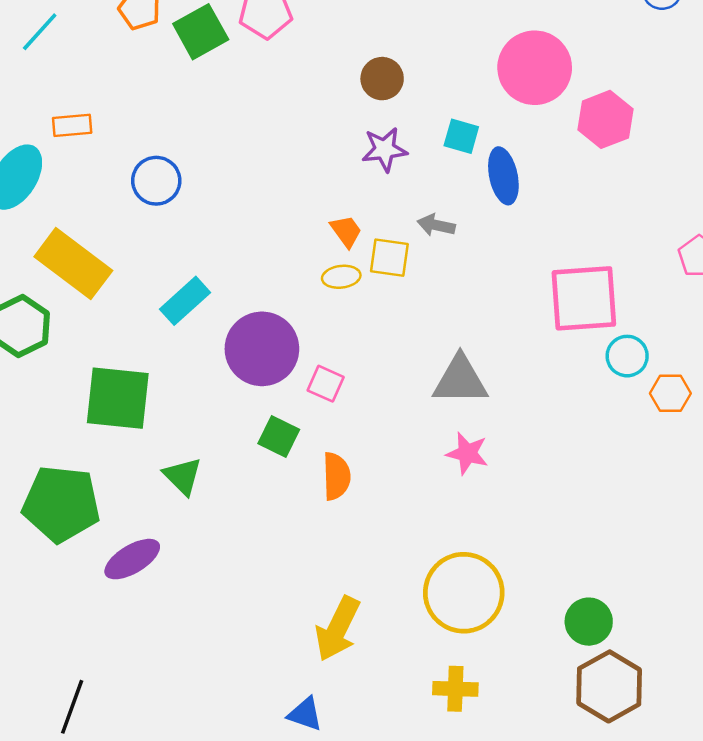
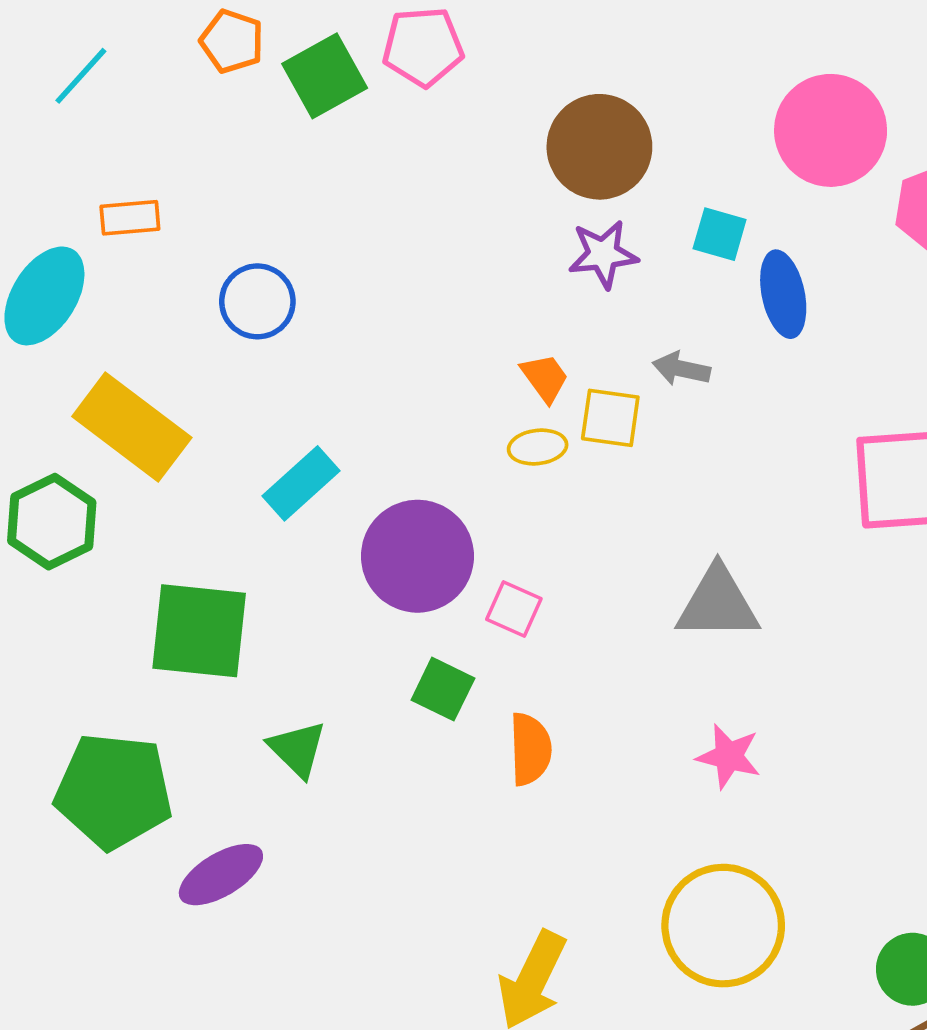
brown circle: (382, 79) -> (599, 147), size x1.6
pink star: (467, 453) -> (729, 756), moved

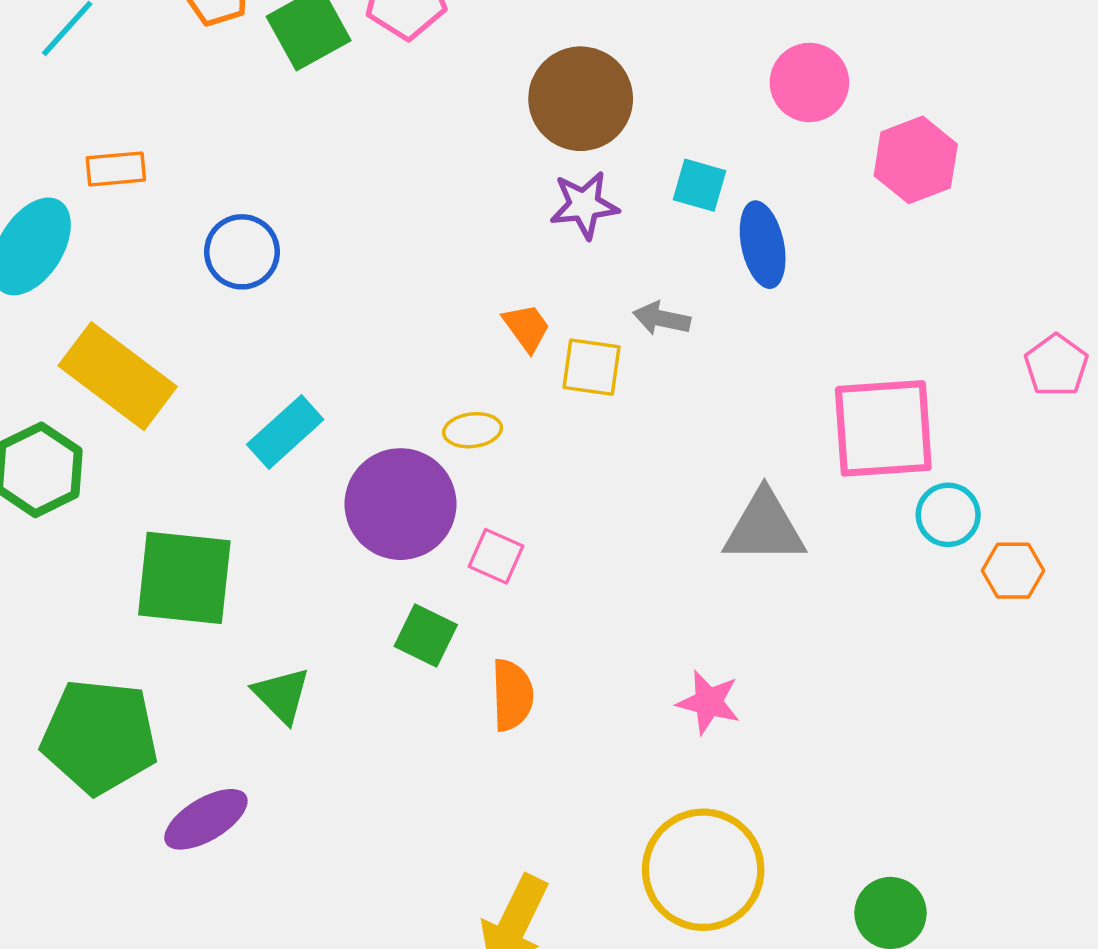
pink circle: (831, 130) -> (809, 82), size x0.7
yellow ellipse: (538, 447) -> (473, 430), moved
gray triangle: (718, 603) -> (764, 527), moved

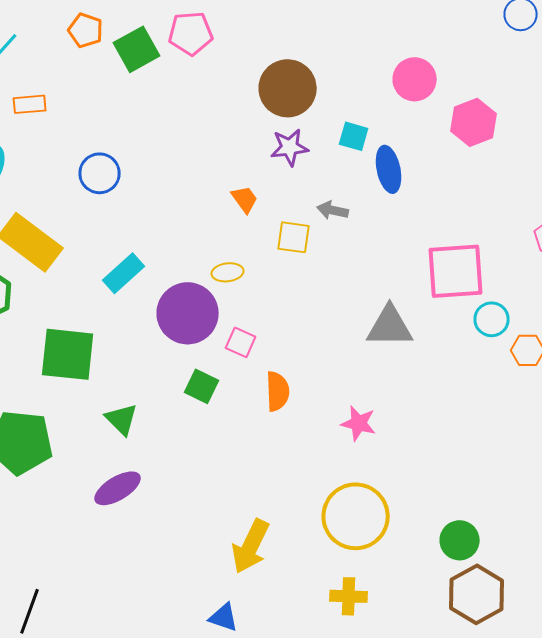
orange rectangle: (116, 169) -> (30, 104), moved
orange trapezoid: (527, 327) -> (245, 199), moved
orange semicircle: (512, 695) -> (278, 391), moved
purple ellipse: (206, 819) -> (118, 488), moved

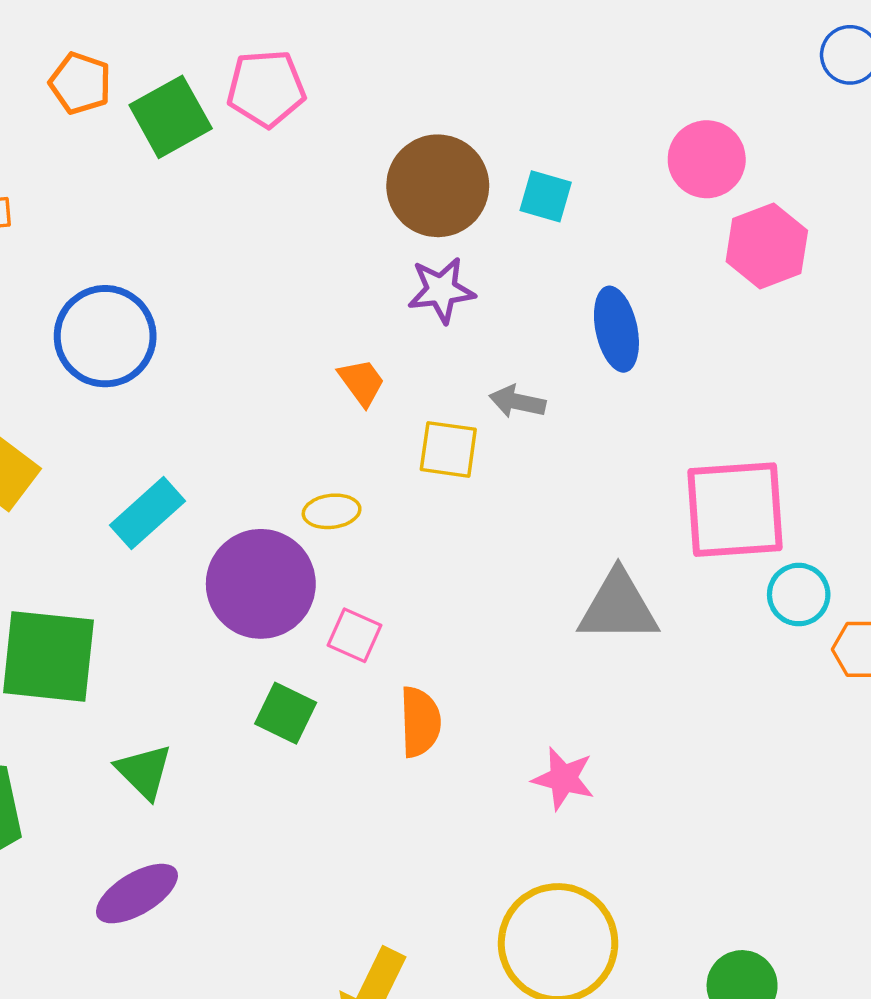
pink circle: (415, 79) -> (707, 159), moved
cyan square: (354, 136) -> (546, 196), moved
blue circle: (100, 173) -> (105, 336), size x1.4

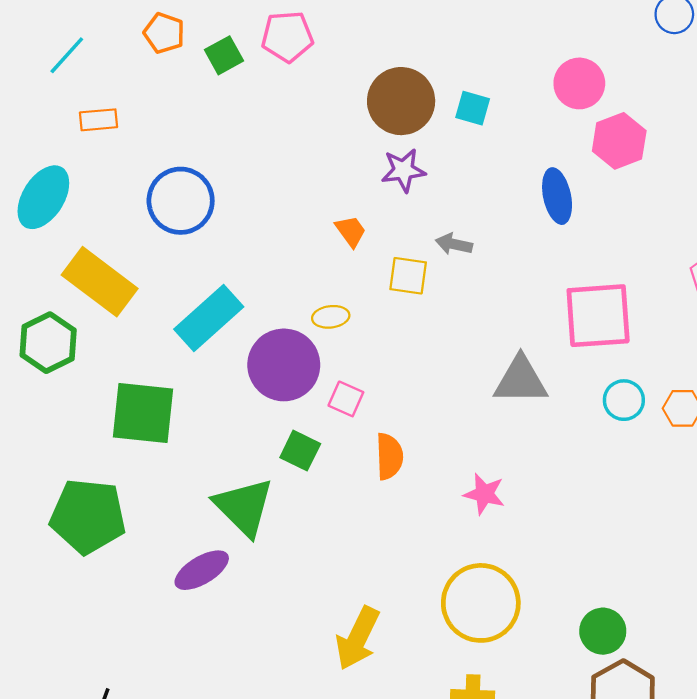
green square: (171, 117) -> (224, 55), size x0.7
blue ellipse: (616, 329) -> (557, 196), moved
cyan rectangle: (148, 513) -> (209, 318), size x1.4
cyan circle: (799, 595) -> (624, 400), moved
green triangle: (144, 771) -> (244, 507), moved, size x1.6

